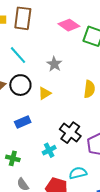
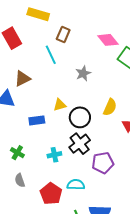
brown rectangle: (23, 18) -> (63, 35), moved, size x0.7
black circle: (20, 85) -> (80, 117), moved
yellow triangle: (45, 93) -> (60, 105), moved

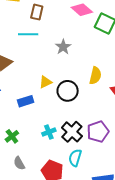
cyan line: (51, 55) -> (28, 34), turned -54
black cross: (80, 144) -> (72, 132), moved
green cross: (17, 153) -> (12, 136), turned 32
cyan semicircle: (76, 185) -> (75, 158), turned -66

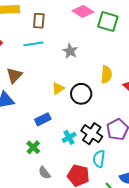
blue rectangle: (26, 101) -> (43, 119), moved

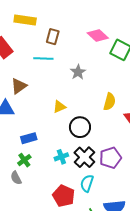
black circle: (81, 94) -> (80, 127), moved
blue rectangle: (43, 119) -> (29, 138), moved
gray semicircle: (44, 173) -> (16, 178), moved

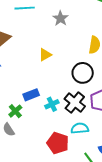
black circle: (80, 127) -> (83, 73), moved
blue rectangle: (29, 138) -> (31, 95), moved
cyan semicircle: (87, 183) -> (80, 128), turned 72

